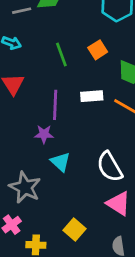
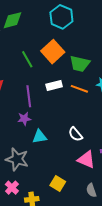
orange square: (98, 50) -> (53, 52), size x1.6
cyan triangle: (61, 162) -> (40, 137), turned -42
white semicircle: (110, 167) -> (75, 134), size x0.7

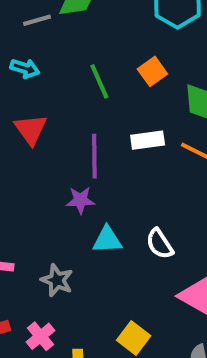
orange square: (53, 52) -> (152, 71), size x0.6
white semicircle: (75, 134) -> (160, 244), moved
gray star: (17, 159) -> (57, 280), size x0.7

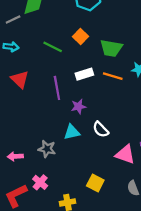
green line: (99, 81) -> (53, 47), turned -30
purple star: (80, 200) -> (78, 106), moved
gray star: (57, 280) -> (47, 149), moved
pink cross: (40, 336) -> (40, 182), moved

